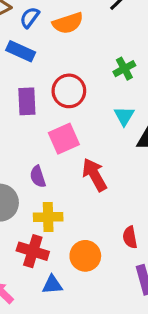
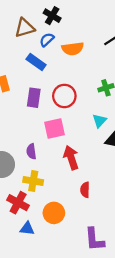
red semicircle: (130, 237) -> (85, 190), moved

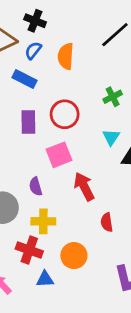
orange semicircle: (73, 49) -> (66, 56), turned 110

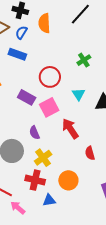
orange semicircle: (66, 56) -> (44, 23), moved
purple rectangle: (28, 122) -> (27, 97), moved, turned -54
cyan triangle: (111, 137) -> (79, 94), moved
yellow cross: (43, 221) -> (43, 158), turned -30

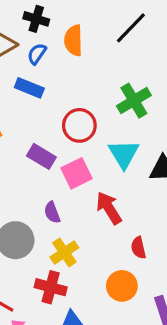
green cross: (84, 60) -> (134, 101), size x1.5
cyan triangle: (79, 94) -> (124, 154), size x1.5
orange circle: (68, 180) -> (122, 286), moved

